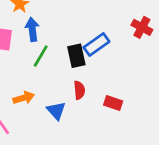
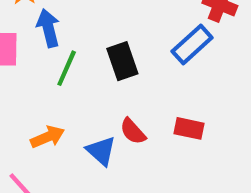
blue rectangle: (96, 44) -> (192, 44), moved
red semicircle: (79, 90) -> (133, 131), moved, turned 150

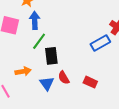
black rectangle: (122, 61) -> (51, 56), moved

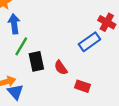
red semicircle: (64, 78) -> (61, 68), moved
blue triangle: (47, 83) -> (15, 92), moved

